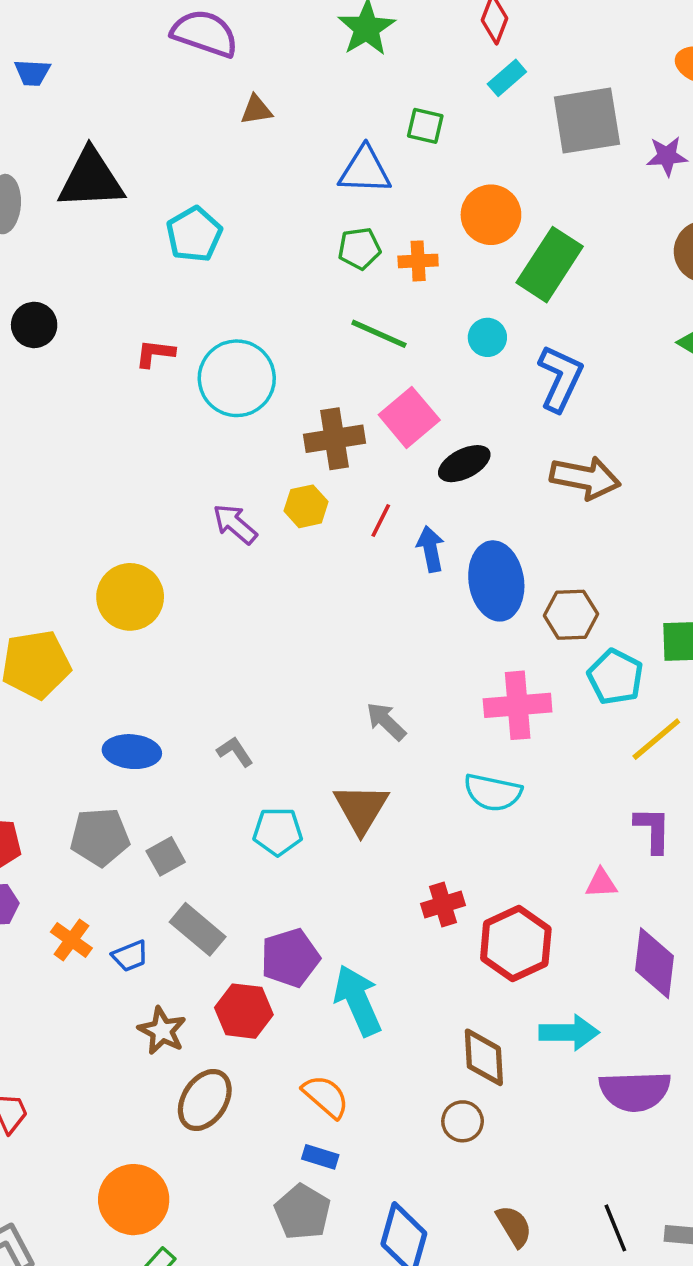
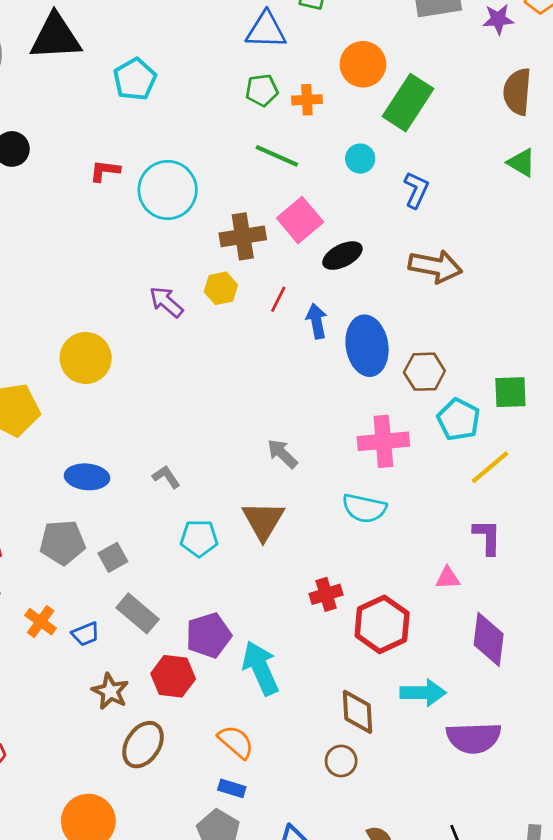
blue L-shape: (560, 378) -> (416, 190), size x0.7

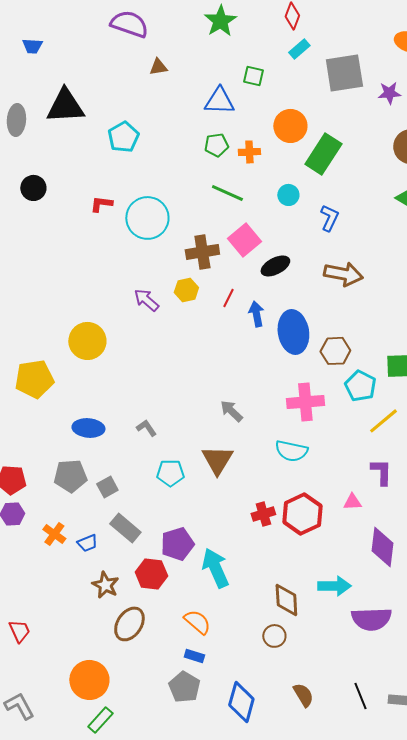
red hexagon: (382, 624) -> (302, 514), moved

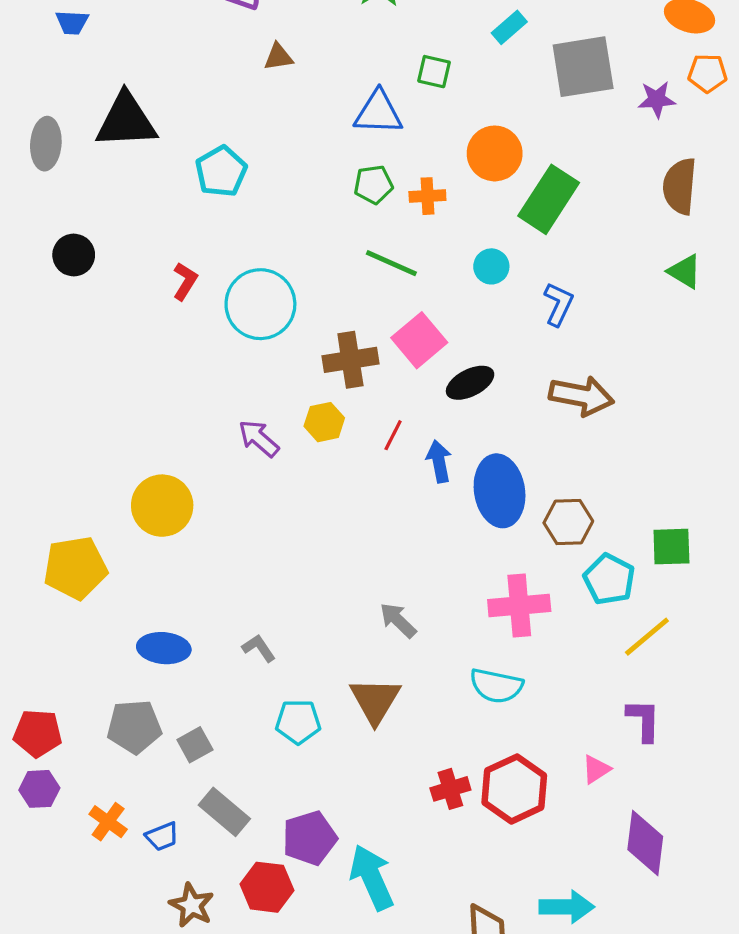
red L-shape: (101, 204) -> (185, 281), turned 115
pink triangle: (352, 502) -> (596, 769), turned -30

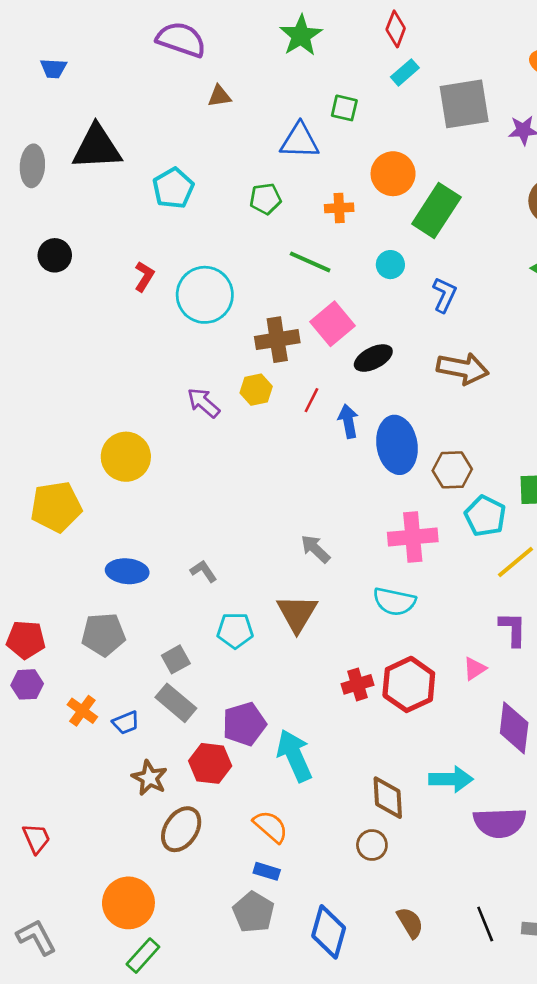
green pentagon: (373, 185) -> (265, 199), moved
gray square: (195, 745) -> (176, 659), moved

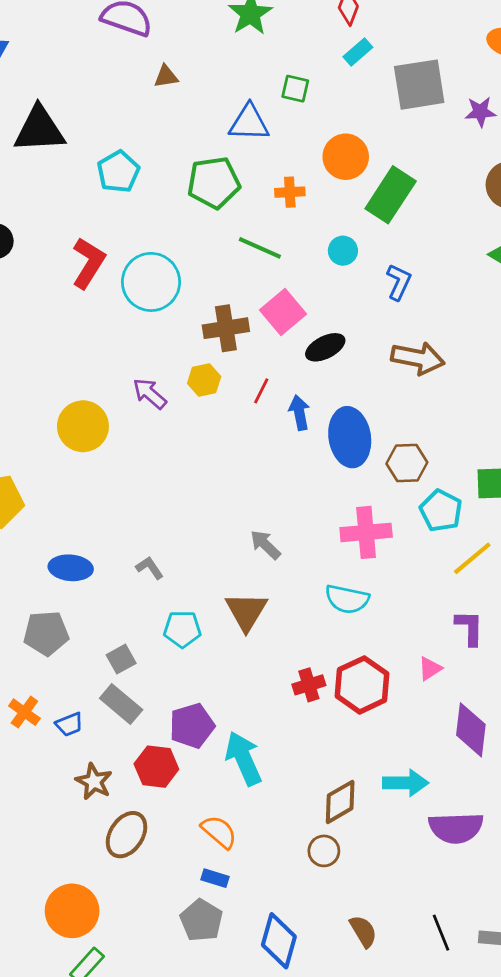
green pentagon: (265, 199) -> (214, 183), size x1.6
red L-shape: (144, 276) -> (88, 263), size x1.6
yellow circle: (126, 457) -> (83, 426), moved
brown diamond: (388, 798) -> (340, 802), turned 63

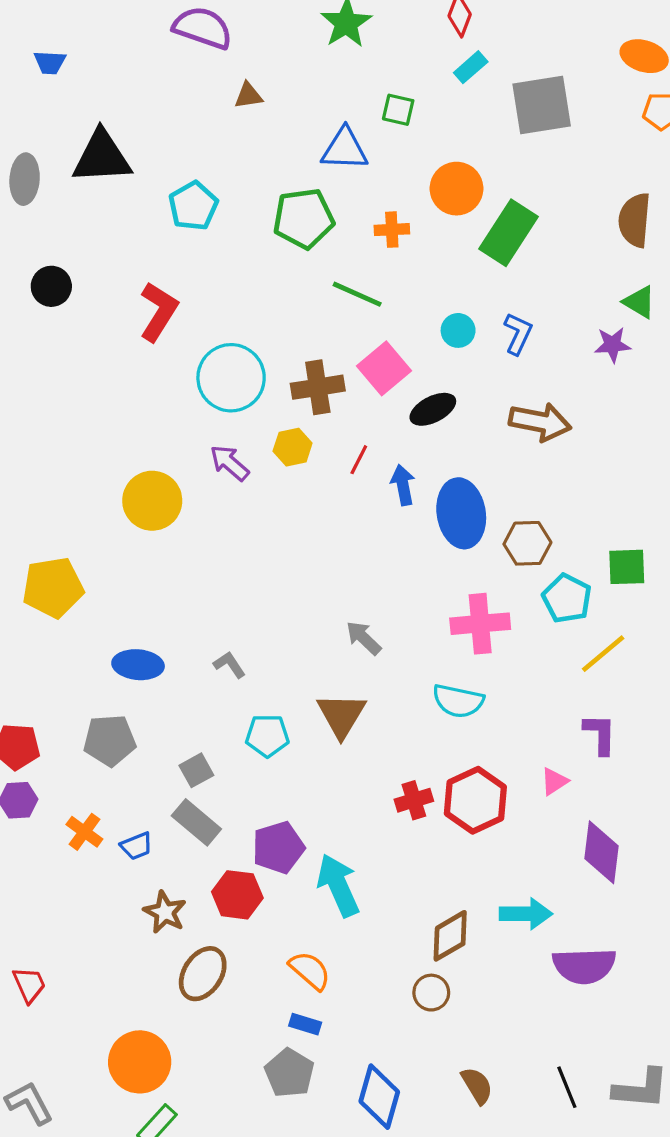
purple star: (480, 112) -> (613, 345), moved
cyan circle: (343, 251) -> (458, 330), moved
cyan circle: (151, 282) -> (231, 378), moved

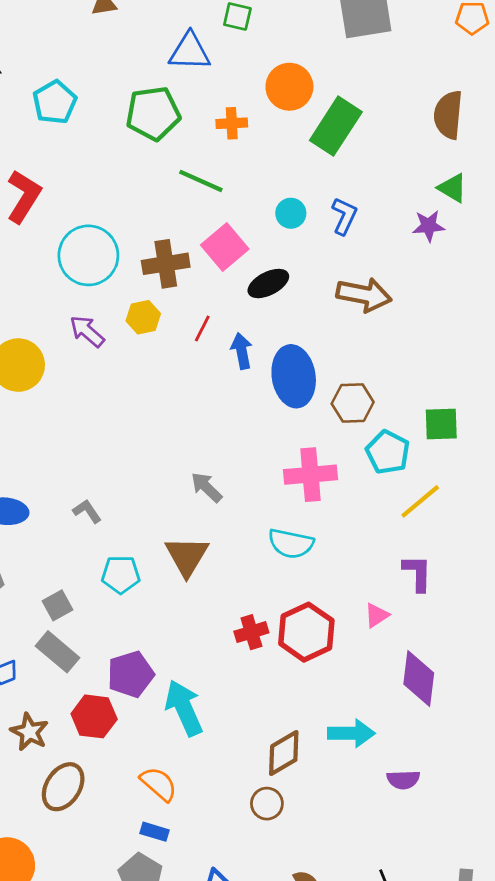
purple semicircle: (584, 966) -> (403, 780), size x0.6

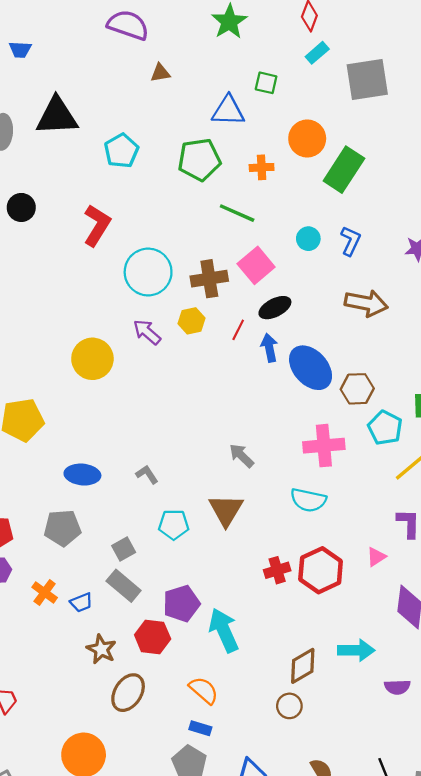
black ellipse: (268, 284) -> (275, 308), moved
blue ellipse: (294, 376) -> (311, 368), turned -33

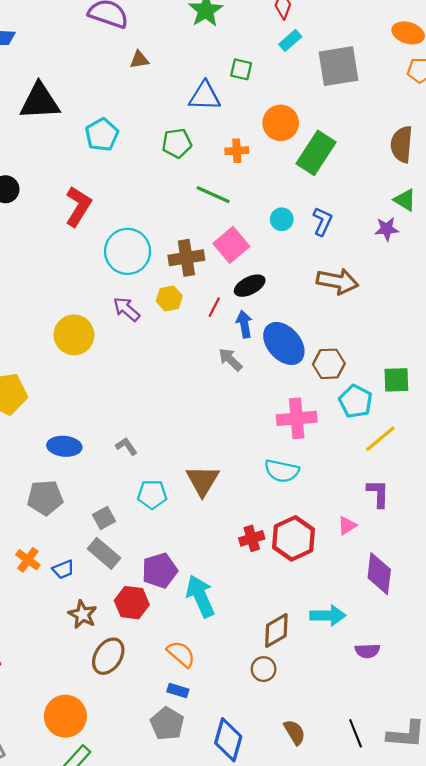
green pentagon: (199, 160) -> (177, 143), size x0.7
gray arrow: (242, 456) -> (230, 360), moved

